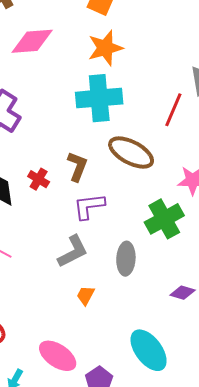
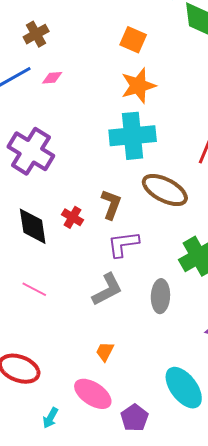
pink diamond: (32, 41) -> (52, 78), moved, size x0.5
orange trapezoid: (86, 295) -> (105, 352), moved

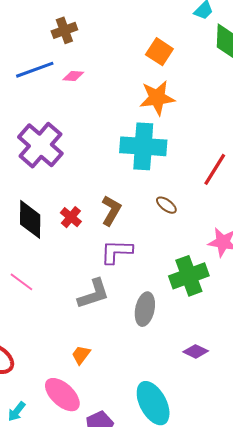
brown ellipse: (165, 190) -> (166, 205), size x0.5

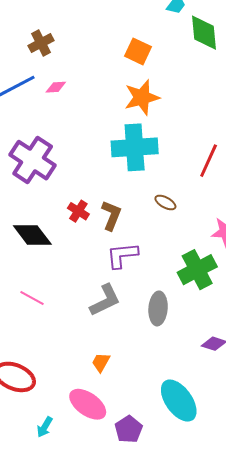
red cross: (71, 217) -> (78, 211), moved
black diamond: (30, 219) -> (32, 235), turned -30

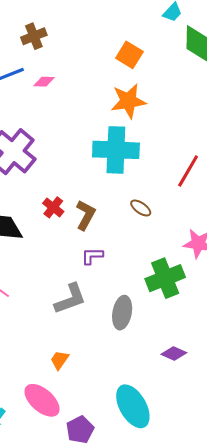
purple L-shape: (122, 255) -> (92, 256), size x0.7

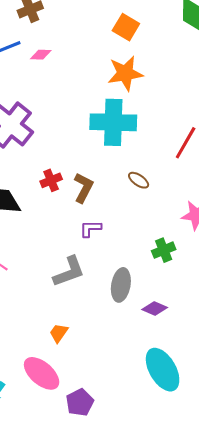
red cross: (53, 207) -> (51, 180), turned 30
green cross: (165, 278) -> (164, 250), size x0.6
purple diamond: (174, 354) -> (155, 308), moved
cyan ellipse: (133, 406) -> (163, 370), moved

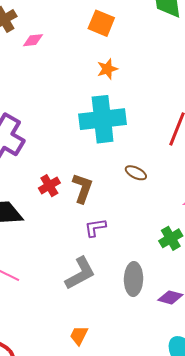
pink diamond: (41, 55) -> (33, 40), moved
orange star: (125, 73) -> (107, 69), size x0.6

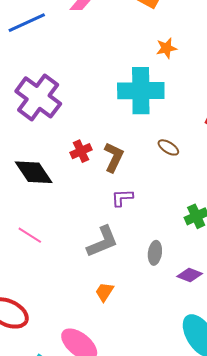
orange star: (107, 69) -> (166, 48), moved
gray ellipse: (134, 279) -> (155, 253), size x0.7
orange trapezoid: (79, 335) -> (104, 292), moved

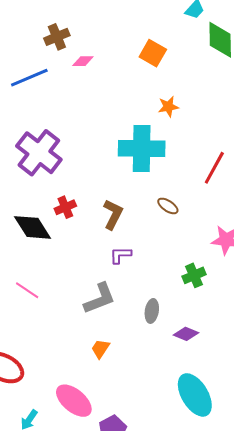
red cross: (81, 151) -> (65, 207), moved

